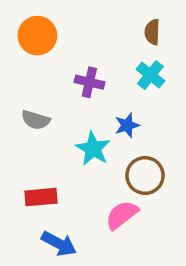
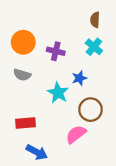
orange circle: (37, 36) -> (23, 42), moved

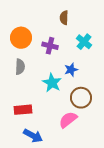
brown semicircle: (95, 20) -> (64, 18), moved
gray semicircle: (22, 75) -> (20, 67), turned -105

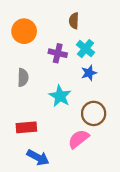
orange circle: (21, 38) -> (24, 31), moved
cyan cross: (84, 42) -> (85, 49), moved
blue star: (71, 70) -> (89, 73), moved

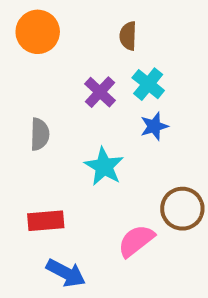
orange circle: (24, 31) -> (38, 32), moved
purple cross: (58, 53) -> (100, 92), turned 30
brown circle: (94, 113) -> (182, 209), moved

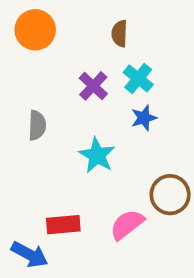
red rectangle: (46, 221) -> (63, 225), moved
blue arrow: (66, 273) -> (30, 255), moved

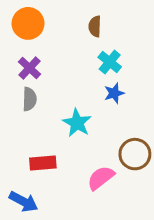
purple cross: (93, 86) -> (29, 68), moved
red rectangle: (63, 225) -> (43, 163), moved

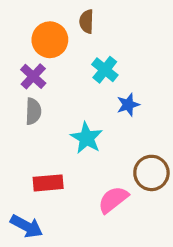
orange circle: (28, 23) -> (50, 40), moved
brown semicircle: (95, 26) -> (86, 21), moved
cyan cross: (110, 62) -> (105, 70), moved

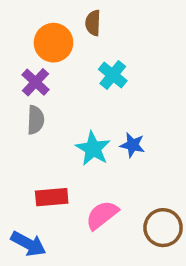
blue star: (128, 105) -> (133, 145), moved, turned 30
brown circle: (151, 173) -> (163, 228), moved
pink semicircle: (113, 200) -> (102, 215), moved

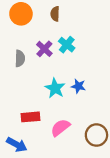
orange circle: (53, 43) -> (21, 14), moved
purple cross: (36, 82) -> (44, 49), moved
gray semicircle: (36, 120) -> (20, 58), moved

